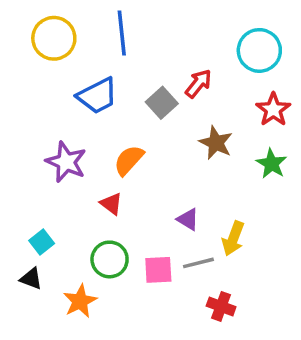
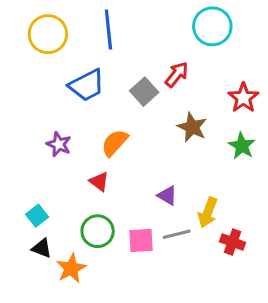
cyan circle: (259, 50) -> (212, 26), moved
purple star: (66, 162) -> (59, 144), size x0.7
black triangle: (31, 279) -> (42, 248), moved
red cross: (221, 306) -> (233, 242), moved

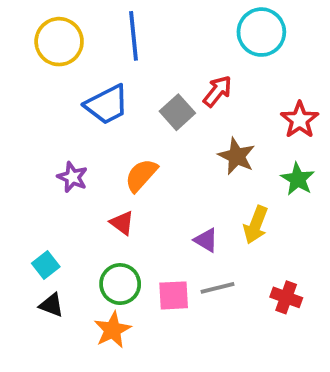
yellow arrow: (208, 213) -> (256, 225), moved
orange star: (71, 268) -> (113, 330), moved

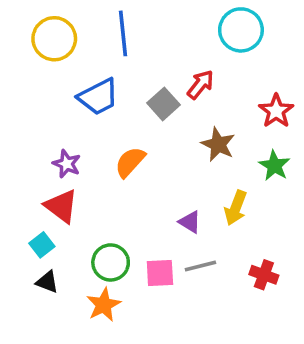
red triangle: (122, 223) -> (61, 206), moved, size x1.5

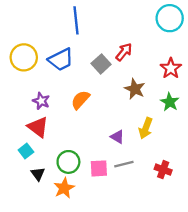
cyan circle: (241, 30) -> (170, 18), moved
yellow circle: (54, 39) -> (24, 57), moved
black triangle: (47, 282) -> (38, 174), moved, turned 32

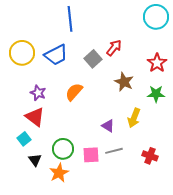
green star: (170, 102) -> (156, 94), turned -30

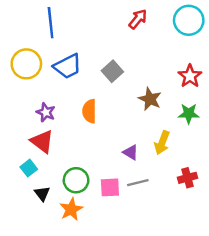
blue line: (70, 19) -> (51, 23), moved
red arrow: (114, 48) -> (138, 19), moved
orange semicircle: (74, 92) -> (89, 111), turned -42
red cross: (150, 156) -> (188, 178), moved, turned -35

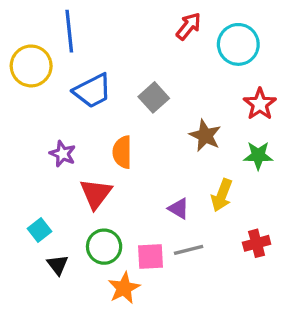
cyan circle: (189, 20) -> (238, 44), moved
yellow circle: (26, 64) -> (31, 66), moved
red triangle: (42, 141) -> (96, 194), moved, turned 30
orange star: (71, 209) -> (124, 288), moved

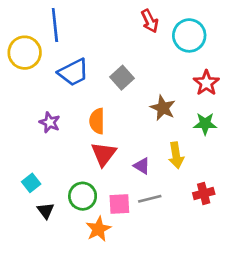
red arrow: (189, 26) -> (150, 21), turned 115
red triangle: (96, 194) -> (104, 154), moved
yellow arrow: (222, 195) -> (176, 155), turned -30

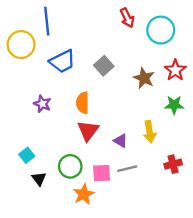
brown star: (163, 108) -> (144, 78), moved

